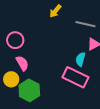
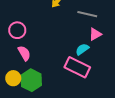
cyan semicircle: (80, 59) -> (82, 49), turned 40
yellow circle: (11, 79) -> (13, 78), moved

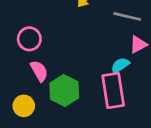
pink rectangle: (77, 67) -> (113, 91), turned 55
green hexagon: (31, 80) -> (64, 91), moved

